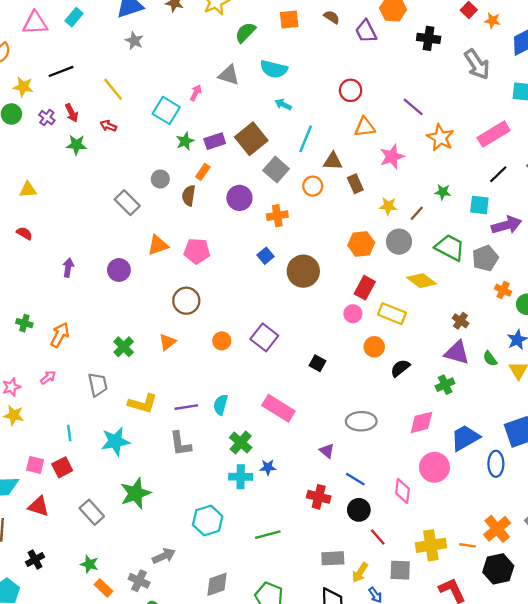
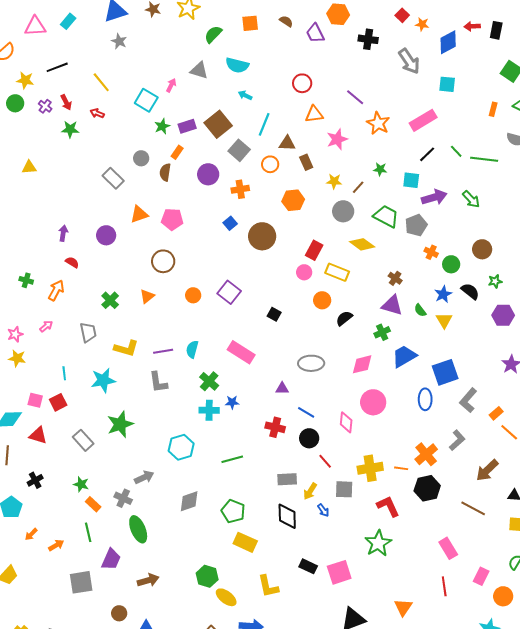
red semicircle: (24, 233) -> (72, 262), moved
orange hexagon: (361, 244) -> (293, 200), moved
blue trapezoid: (465, 438) -> (404, 356), moved
purple triangle: (327, 451) -> (282, 388), turned -40

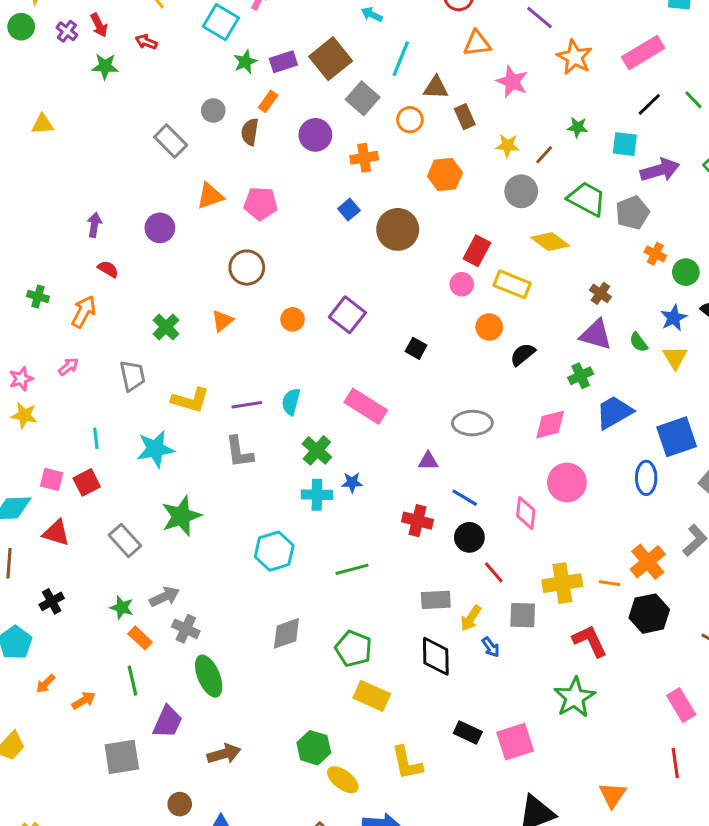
pink star: (337, 139) -> (512, 82), turned -30
gray arrow: (144, 477) -> (164, 597), moved

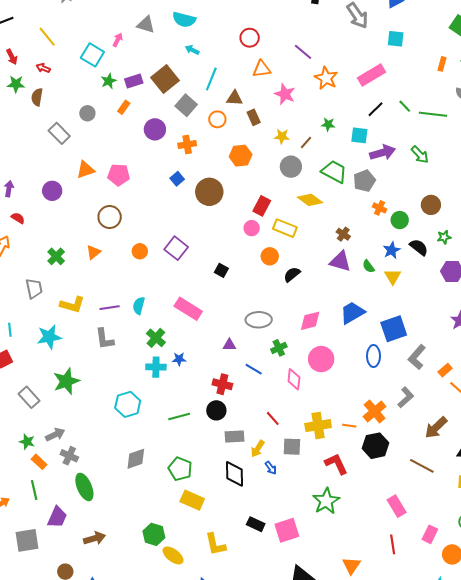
brown semicircle: (250, 132) -> (37, 97), moved
green cross: (581, 376) -> (279, 348), moved
black circle: (469, 537) -> (216, 410), moved

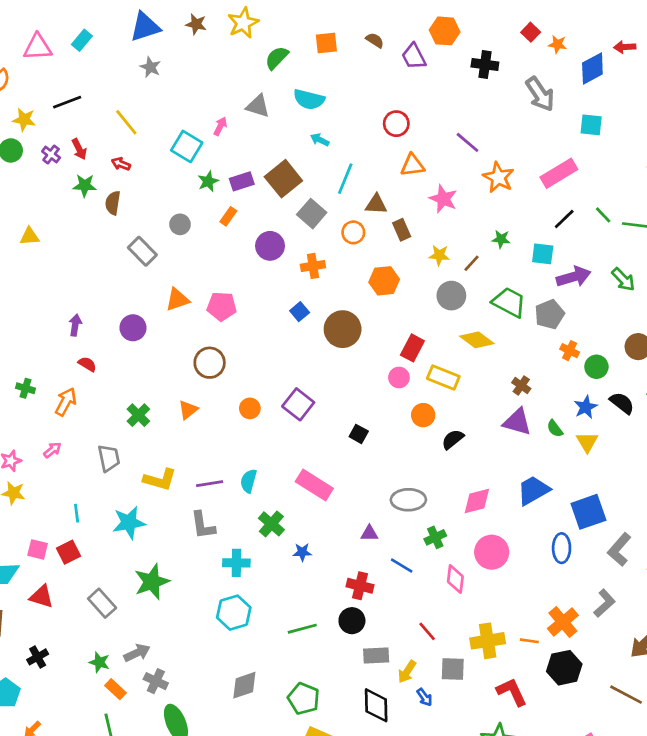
cyan cross: (156, 367) -> (236, 563), moved

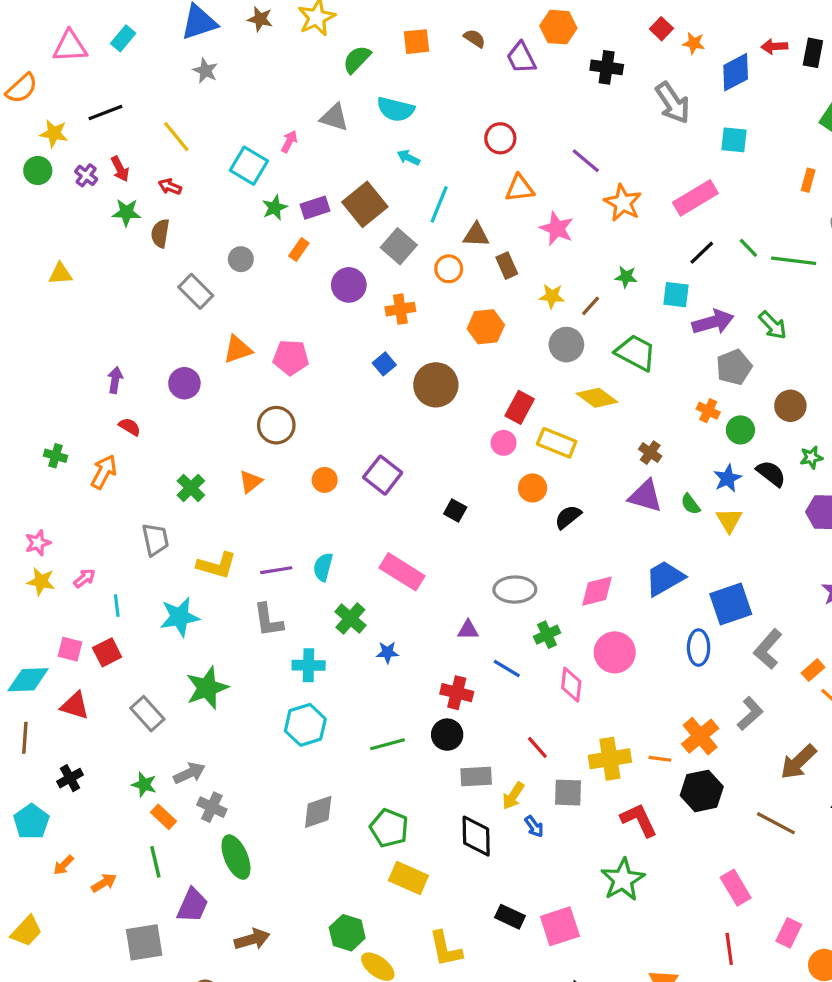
gray pentagon: (549, 314) -> (734, 367), moved
pink arrow: (52, 450) -> (85, 578), moved

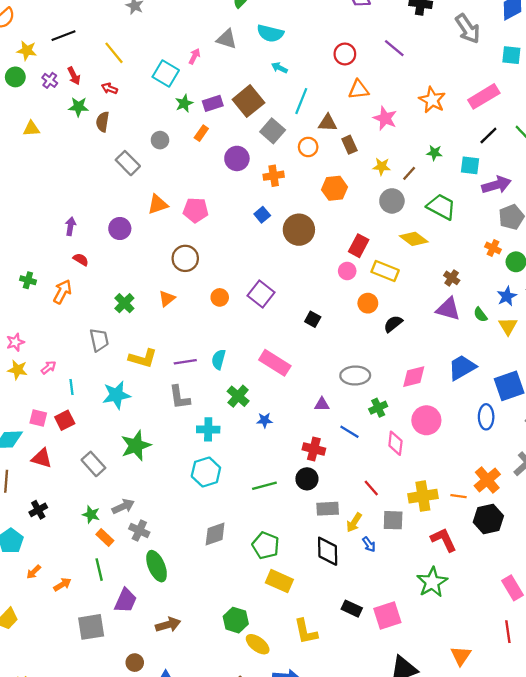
purple line: (586, 161) -> (394, 48), moved
yellow triangle: (60, 274) -> (31, 129), moved

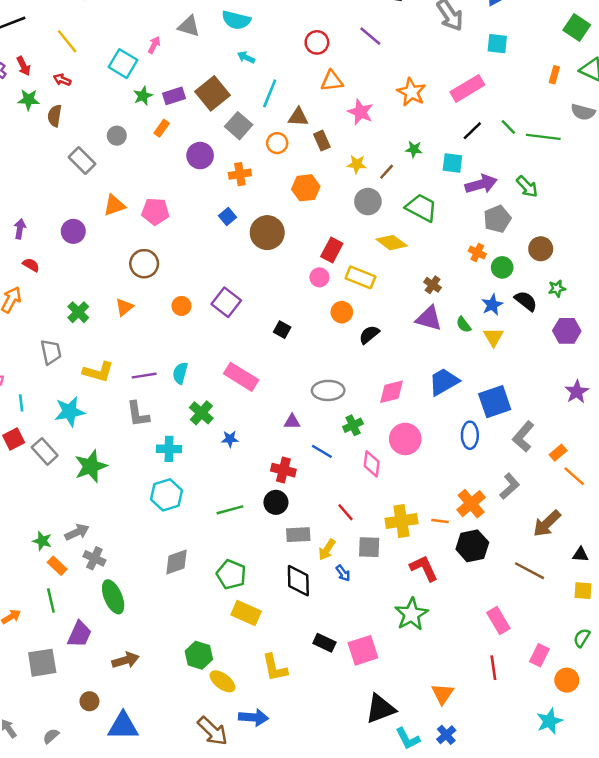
gray rectangle: (93, 464) -> (45, 451), moved

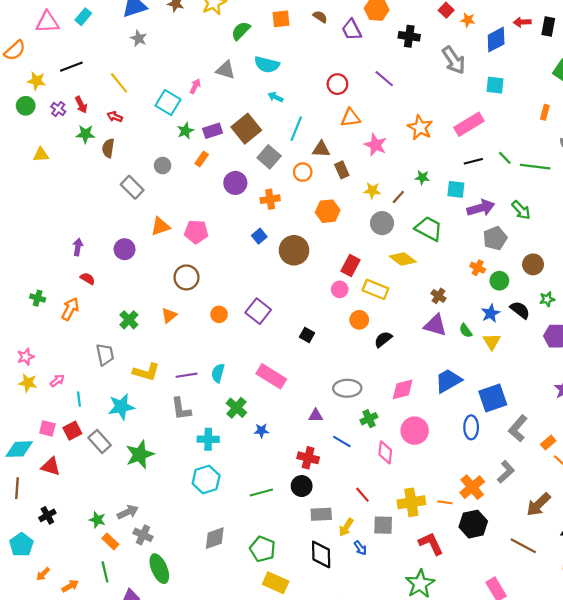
black line: (472, 131) -> (473, 161), turned 30

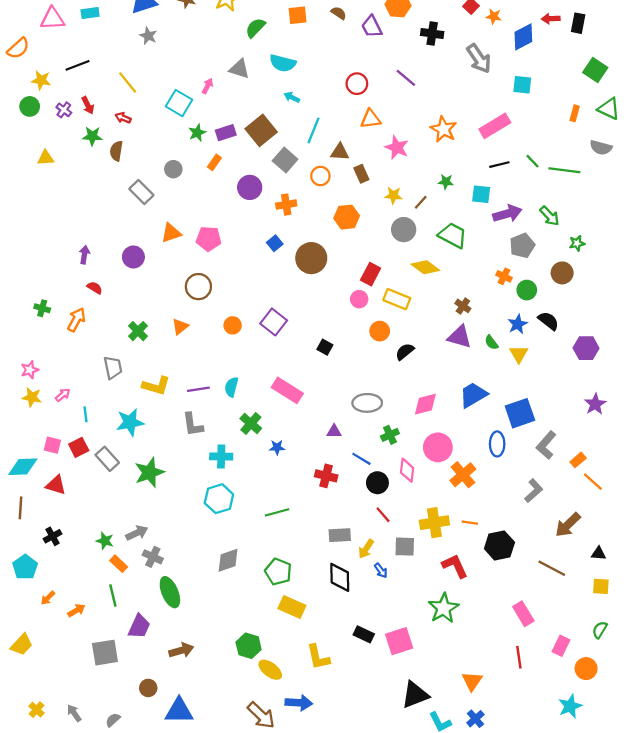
cyan rectangle: (83, 17) -> (90, 13), turned 42
green star: (547, 299) -> (577, 243), moved
black circle: (302, 486) -> (377, 483), moved
orange cross: (472, 487) -> (463, 475), moved

